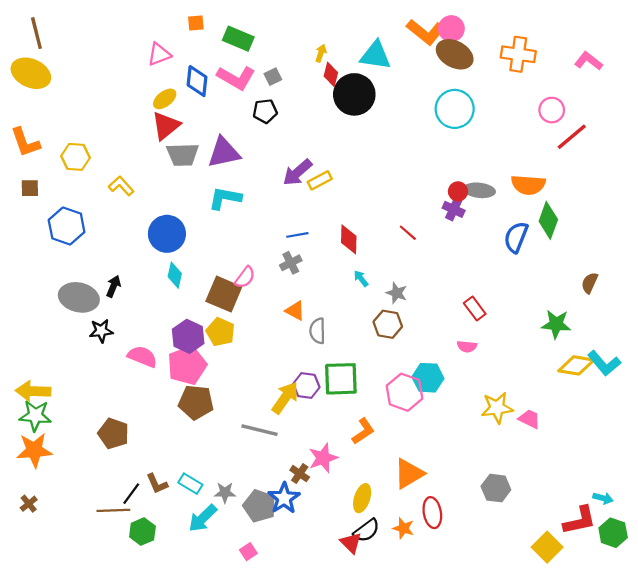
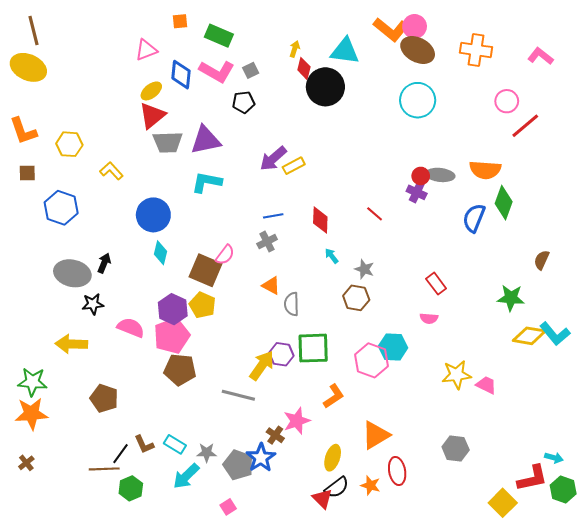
yellow arrow: (33, 391) -> (71, 344), moved

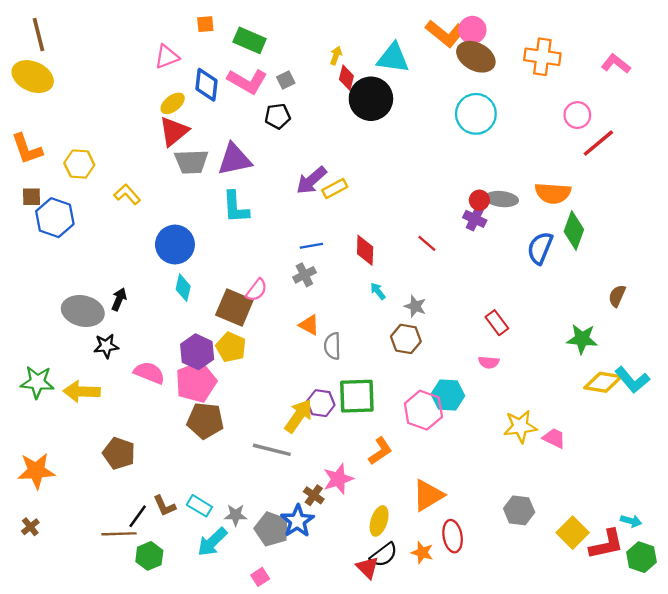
cyan L-shape: (207, 182) -> (236, 207), turned -104
blue hexagon: (61, 208) -> (55, 218), moved
green star: (32, 382) -> (37, 382), moved
yellow square: (503, 503) -> (573, 533), moved

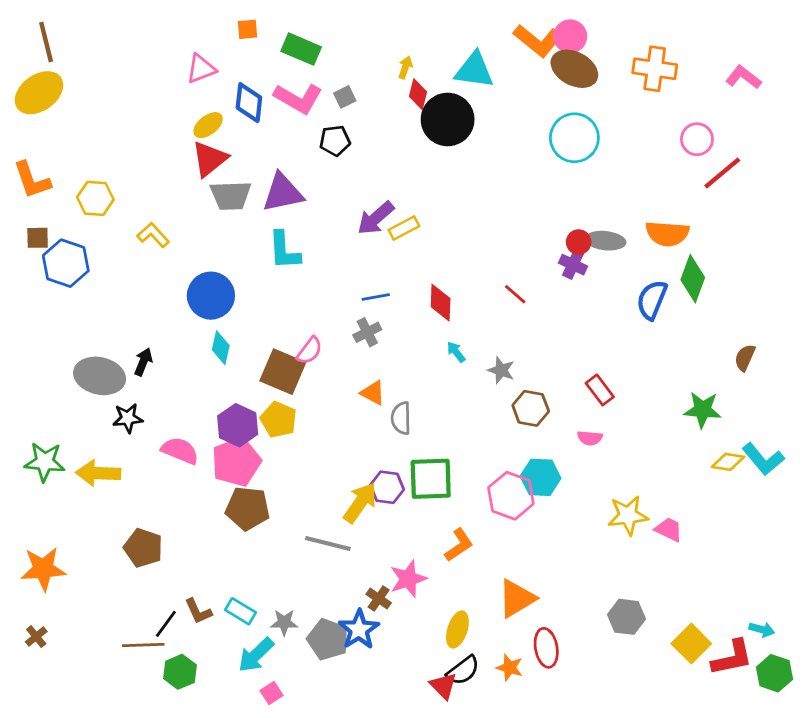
yellow ellipse: (33, 77) -> (39, 93), turned -60
brown hexagon: (406, 339) -> (531, 408), moved
yellow diamond: (603, 382) -> (728, 462), size x0.7
pink square: (260, 577) -> (271, 693), moved

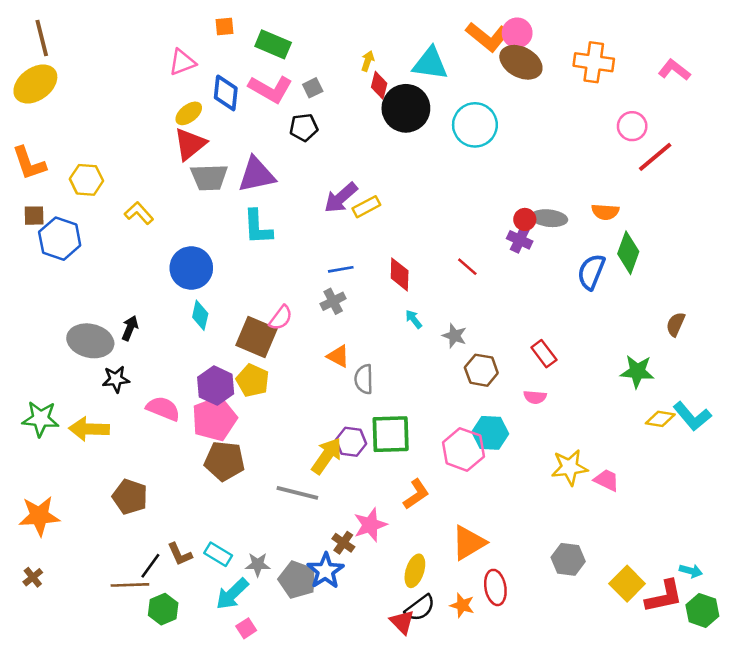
cyan circle: (574, 138) -> (475, 125), moved
orange semicircle: (667, 234) -> (605, 212), size x0.7

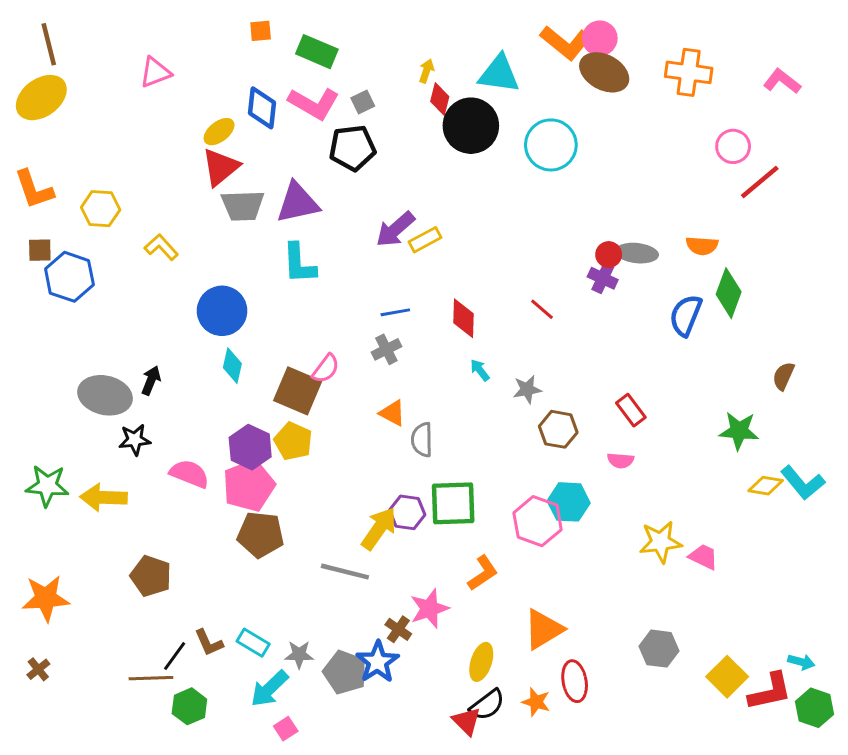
pink triangle: (182, 62) -> (155, 72), moved
black pentagon: (304, 127) -> (352, 148), size x1.4
gray star: (454, 336) -> (527, 389), turned -30

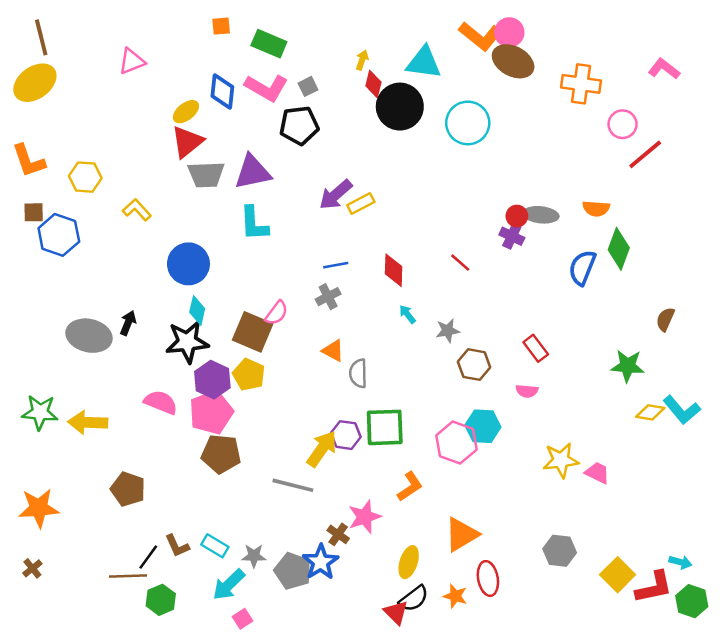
orange cross: (689, 72) -> (581, 84), moved
black star: (135, 440) -> (187, 342), moved, size x1.6

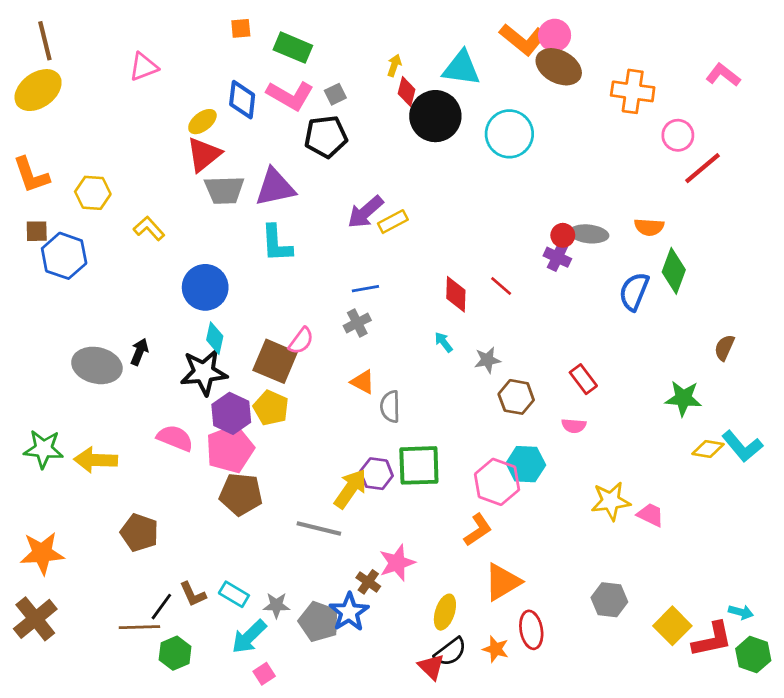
red diamond: (394, 270) -> (456, 294), moved
orange L-shape: (410, 487) -> (478, 530), moved
brown cross: (32, 568) -> (35, 619), size x2.0

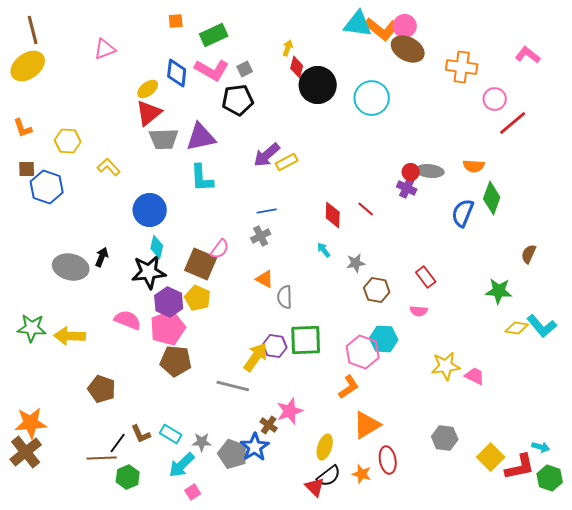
green rectangle: (293, 48) -> (214, 35), turned -48
cyan triangle: (461, 68) -> (358, 24), moved
orange L-shape: (31, 175) -> (23, 128), size x0.7
orange star: (42, 553) -> (31, 423), moved

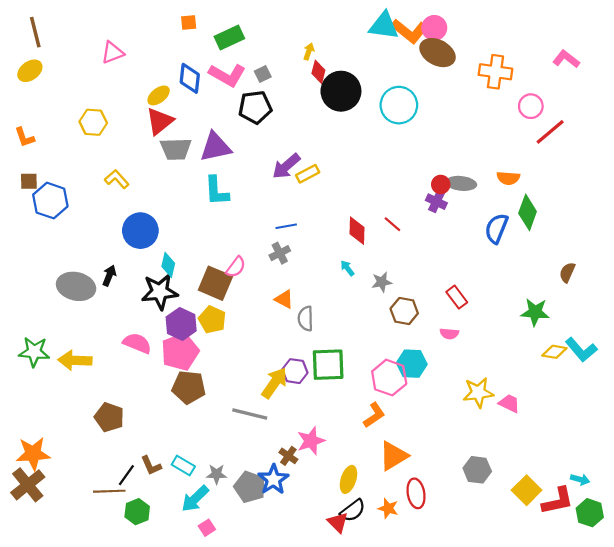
yellow ellipse: (28, 66) -> (30, 71), size x0.7
yellow hexagon: (68, 141) -> (93, 122), moved
blue circle: (150, 210) -> (140, 231), moved

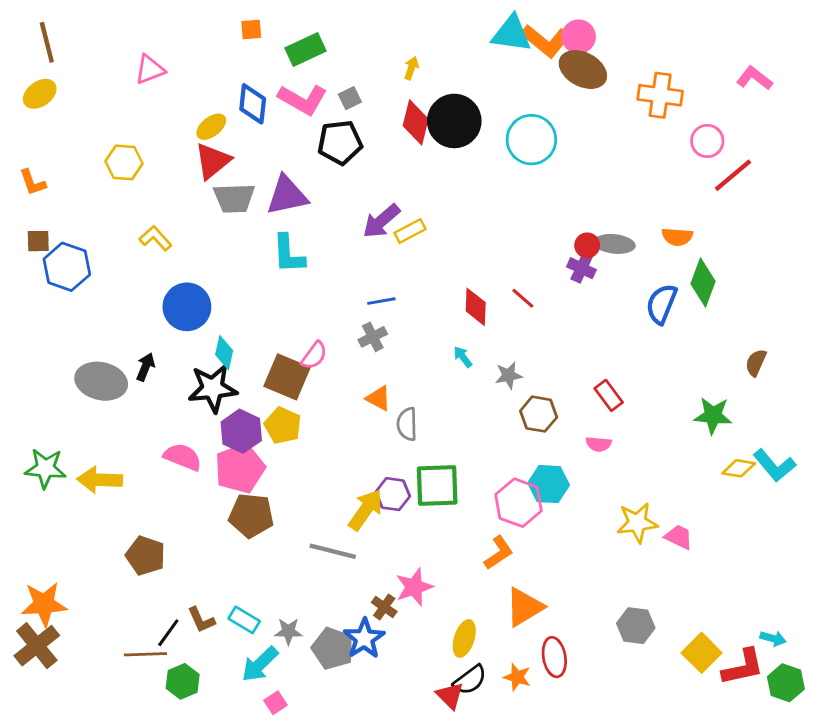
red diamond: (318, 72) -> (416, 122), moved, size x1.4

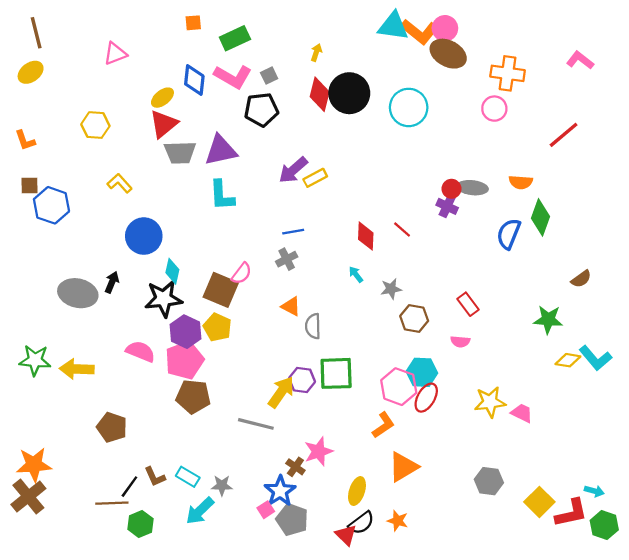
pink circle: (707, 141) -> (494, 109), moved
brown semicircle: (756, 363) -> (581, 279), turned -150
gray pentagon: (333, 648) -> (292, 520), moved
red ellipse: (554, 657) -> (426, 398), moved, turned 40
pink square: (276, 703) -> (266, 510), moved

